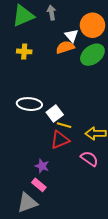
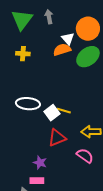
green triangle: (23, 16) -> (22, 20), turned -30
yellow line: (64, 125) -> (64, 111), moved
pink rectangle: (39, 185) -> (37, 181), turned -40

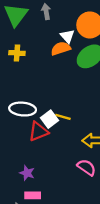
red triangle: (57, 138) -> (38, 131), moved
purple star: (40, 163) -> (27, 173), moved

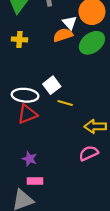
white square: (49, 119) -> (52, 85), moved
red triangle: (38, 131) -> (27, 114), moved
pink semicircle: (86, 167) -> (89, 153), turned -60

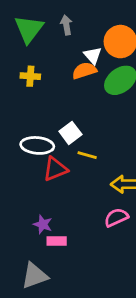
red triangle: (27, 114) -> (55, 169), moved
pink rectangle: (35, 181) -> (57, 241), moved

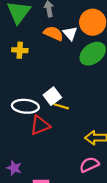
orange semicircle: (84, 71) -> (53, 33), moved, turned 42
yellow line: (87, 155) -> (61, 106), moved
purple star: (43, 224) -> (14, 168), moved

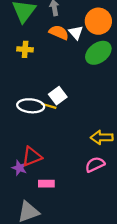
yellow line: (61, 106) -> (49, 106), moved
red triangle: (40, 125) -> (32, 157), moved

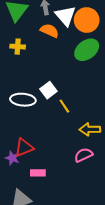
white triangle: (76, 32) -> (65, 16), moved, size x1.5
yellow line: (49, 106) -> (64, 106), moved, turned 40

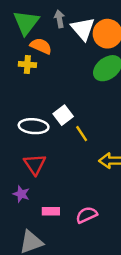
orange semicircle: (49, 31) -> (41, 46), moved
red triangle: (24, 147) -> (35, 164), moved, turned -42
pink semicircle: (83, 155) -> (87, 215), moved

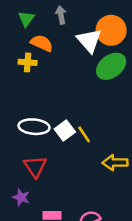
green triangle: (26, 23) -> (26, 19), size x0.6
white triangle: (83, 29) -> (89, 41), moved
white square: (63, 115) -> (65, 131), moved

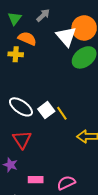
gray arrow: (61, 15) -> (43, 15), turned 56
white ellipse: (34, 127) -> (21, 107), turned 30

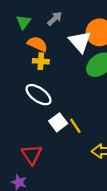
yellow cross: (16, 54) -> (41, 61), moved
white ellipse: (21, 107) -> (38, 95), moved

